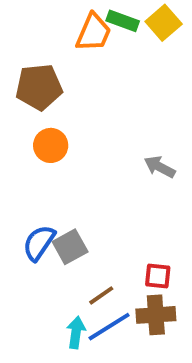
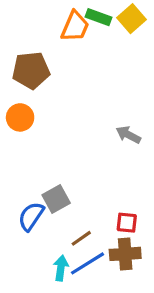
orange circle: (51, 145) -> (20, 117), moved
blue semicircle: (39, 243) -> (31, 216), moved

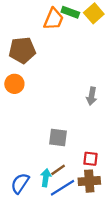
gray arrow: (128, 135) -> (92, 96), turned -108
gray square: (56, 199) -> (58, 137), moved, turned 36
blue semicircle: (31, 216) -> (20, 183), moved
cyan arrow: (61, 268) -> (46, 178), moved

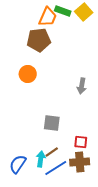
brown pentagon: (22, 50) -> (39, 40), moved
orange circle: (14, 84) -> (28, 74), moved

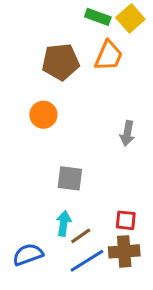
orange trapezoid: (48, 17) -> (109, 56), moved
gray square: (52, 123) -> (70, 178), moved
cyan arrow: (41, 159) -> (64, 223), moved
blue semicircle: (18, 164) -> (28, 255), turned 36

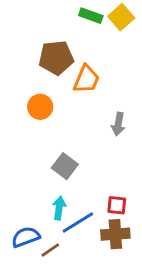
orange trapezoid: (109, 56) -> (86, 79), moved
gray square: (70, 178) -> (65, 166), turned 30
brown line: (81, 236) -> (50, 250), moved
blue line: (87, 261) -> (78, 223), moved

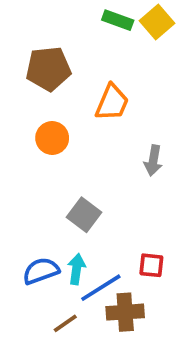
brown pentagon: (56, 58) -> (48, 69), moved
brown cross: (115, 234) -> (125, 312), moved
blue semicircle: (26, 237) -> (41, 271), moved

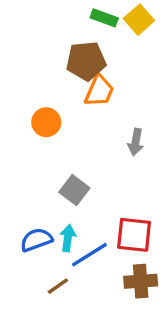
brown pentagon: (48, 69) -> (86, 61), moved
red square: (151, 265) -> (134, 235), size x1.6
brown cross: (125, 312) -> (141, 281), moved

